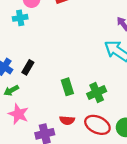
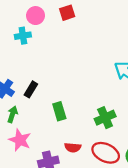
green rectangle: (67, 87) -> (59, 111), moved
green arrow: (11, 90) -> (12, 114), turned 136

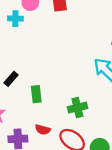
black rectangle: (31, 89) -> (11, 79), moved

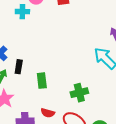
black rectangle: (11, 79) -> (19, 67), turned -32

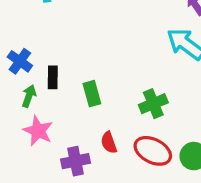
red semicircle: (48, 113) -> (109, 143), turned 64

